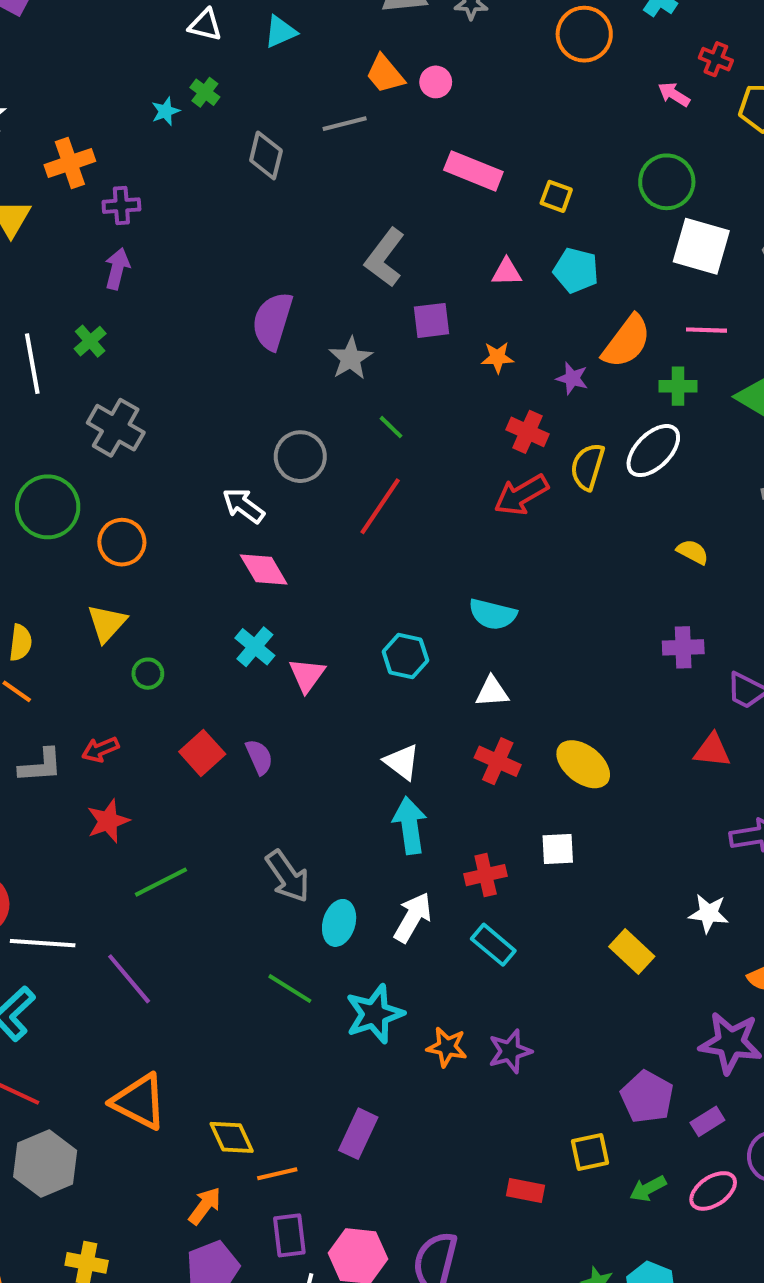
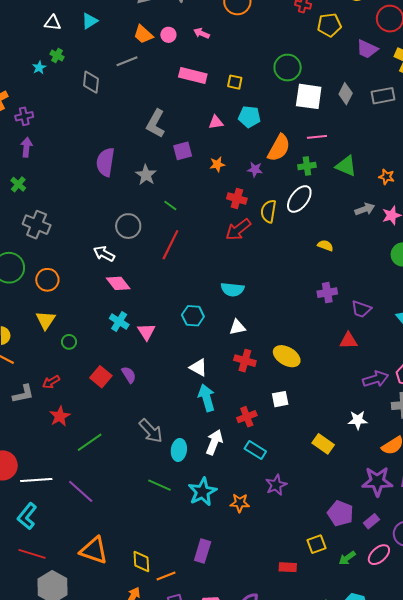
pink arrow: (674, 94) -> (201, 33), moved
purple star: (510, 1051) -> (276, 485), moved
yellow diamond: (232, 1137) -> (141, 561), turned 30

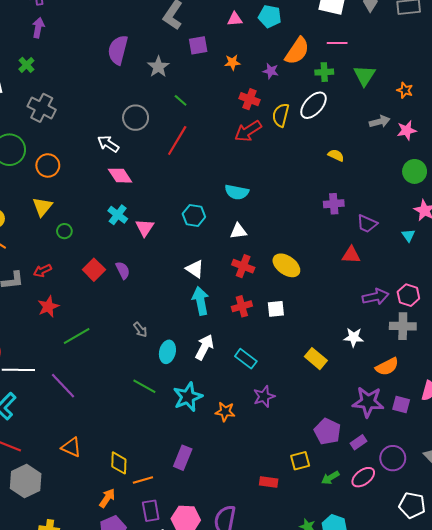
green triangle: (346, 166) -> (364, 76), turned 35
red cross: (247, 417) -> (242, 306), moved
gray arrow: (151, 431) -> (140, 330), size x0.6
orange triangle: (94, 550) -> (71, 447), size x0.7

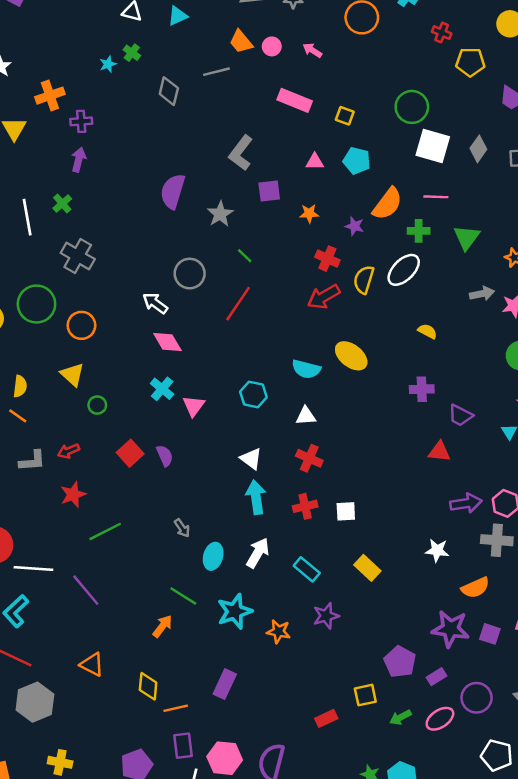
yellow triangle: (42, 207) -> (72, 375), turned -30
yellow ellipse: (286, 265) -> (351, 356), moved
yellow rectangle: (316, 359) -> (367, 568), moved
red rectangle: (269, 482) -> (326, 718), turned -36
orange arrow: (107, 498) -> (162, 626), moved

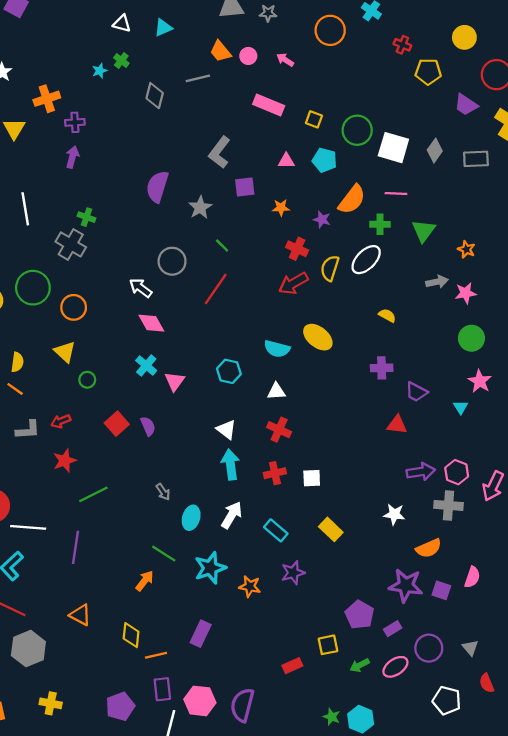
green circle: (412, 107) -> (357, 130), moved
green cross: (62, 204) -> (86, 217), moved, turned -30
purple line: (86, 590) -> (75, 547), turned 48

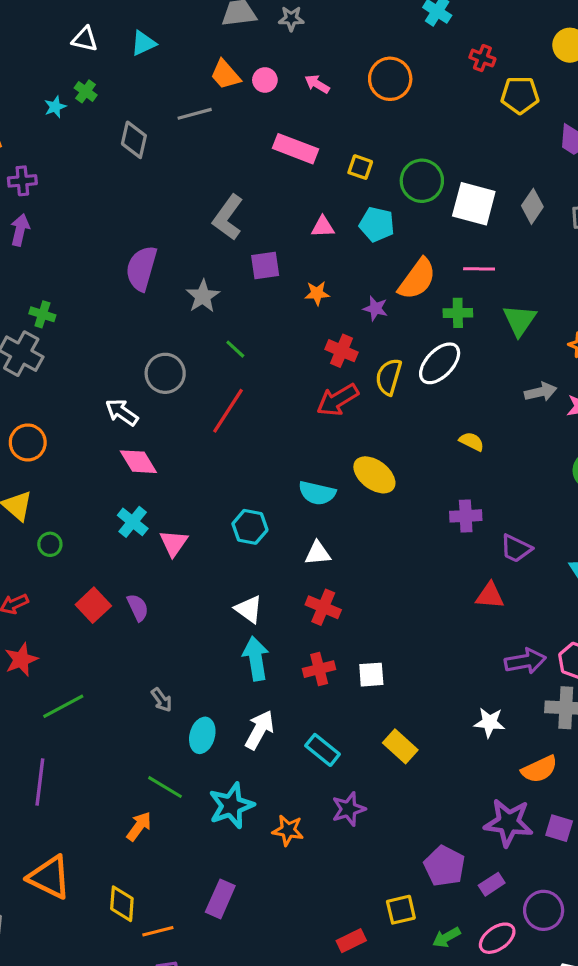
orange circle: (330, 30) -> (390, 79), moved
orange triangle: (80, 615) -> (49, 877), size x1.4

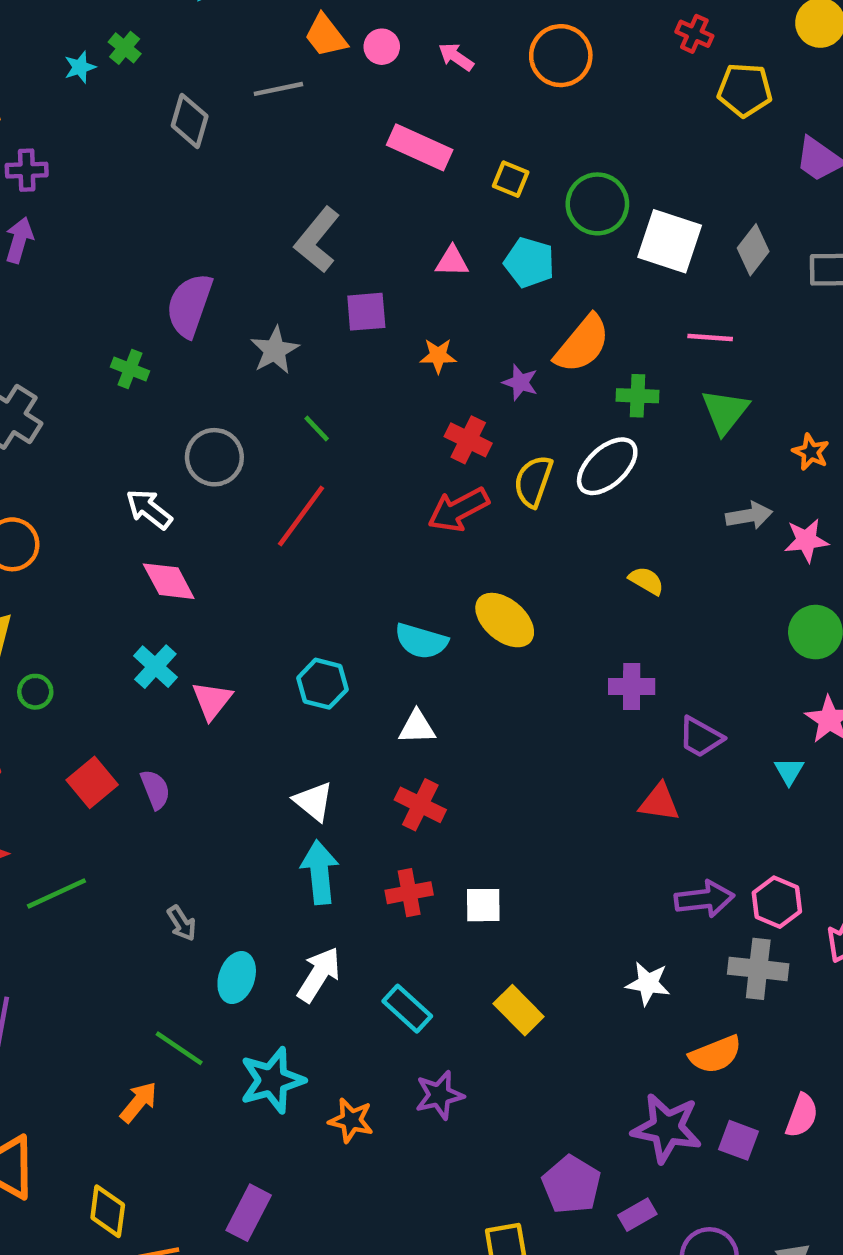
pink line: (479, 269) -> (710, 338), moved
green cross: (42, 314) -> (130, 369), moved
green line: (63, 706) -> (56, 893), moved

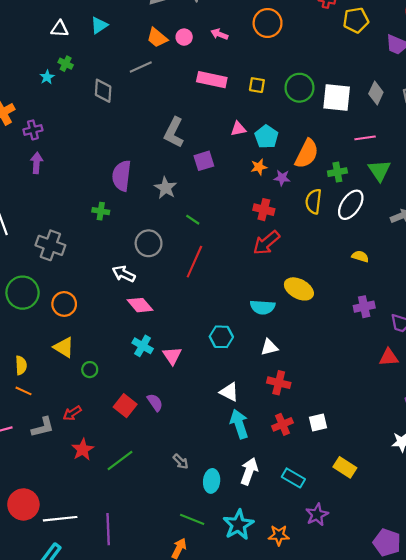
cyan pentagon: (529, 263) -> (266, 137), moved, turned 30
orange star: (438, 356) -> (259, 167), moved
white ellipse: (607, 466) -> (351, 205), moved
yellow semicircle: (533, 481) -> (313, 201), moved

